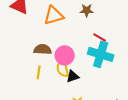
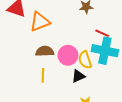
orange triangle: (54, 15) -> (40, 22), moved
yellow semicircle: (63, 68) -> (85, 60), moved

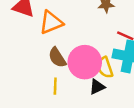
brown semicircle: (45, 51) -> (57, 58), turned -120
pink circle: (68, 55) -> (85, 62), size x1.4

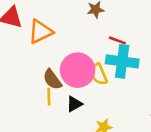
brown semicircle: (57, 58) -> (52, 79), moved
black triangle: (97, 87) -> (74, 104), moved

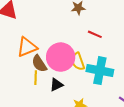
orange triangle: (40, 32) -> (27, 47), moved
cyan cross: (122, 61) -> (100, 71), moved

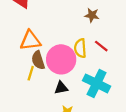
yellow semicircle: (78, 61) -> (80, 48), moved
black triangle: (56, 85) -> (61, 88), moved

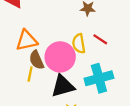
cyan cross: (97, 83) -> (99, 78), turned -36
black triangle: (61, 88) -> (63, 86), size x1.6

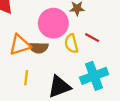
pink circle: (60, 57) -> (53, 23), moved
brown semicircle: (37, 60) -> (39, 48), moved, turned -60

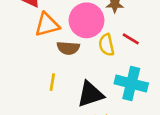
orange triangle: (20, 45) -> (47, 25), moved
cyan cross: (94, 76) -> (131, 83), turned 32

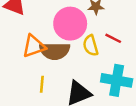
orange triangle: (47, 25) -> (34, 46), moved
brown semicircle: (68, 48) -> (55, 51), size x1.4

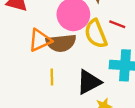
yellow semicircle: (91, 45) -> (96, 34), size x1.4

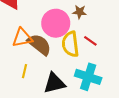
brown semicircle: (61, 43) -> (39, 44), turned -150

